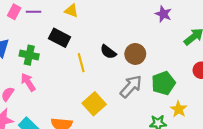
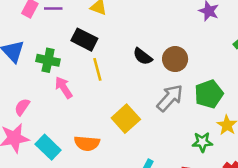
yellow line: (81, 63) -> (97, 69), moved
pink arrow: (28, 82) -> (64, 88), moved

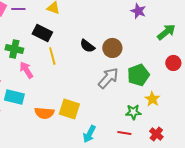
yellow square: (126, 119) -> (69, 109), moved, turned -30
cyan rectangle: (48, 147) -> (14, 97), moved, turned -30

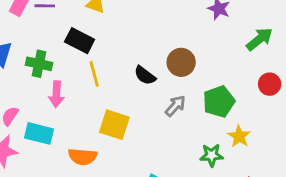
black semicircle: (87, 46) -> (145, 75), moved
pink arrow: (26, 70) -> (56, 94), turned -144
gray arrow: (108, 78) -> (175, 106), size x0.7
yellow square: (69, 109) -> (114, 125), moved

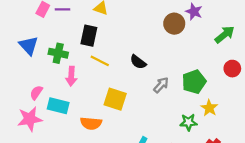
black rectangle: (80, 41) -> (89, 36), turned 75
brown circle: (181, 62) -> (174, 24), moved
yellow line: (94, 74) -> (100, 61), turned -48

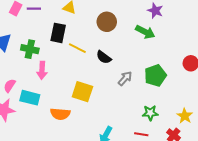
brown circle: (174, 24) -> (107, 22), moved
green arrow: (225, 35) -> (145, 32), moved, turned 66
yellow line: (100, 61) -> (77, 48), moved
yellow star: (209, 108) -> (185, 116), moved

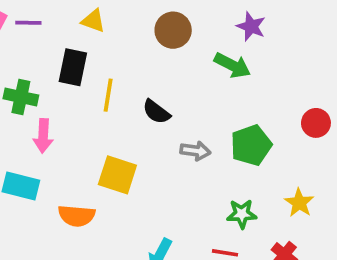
brown circle: (107, 22) -> (173, 30), moved
yellow line: (77, 48) -> (108, 95), turned 72
gray arrow: (125, 78) -> (195, 151), turned 56
yellow star: (185, 116) -> (299, 203), moved

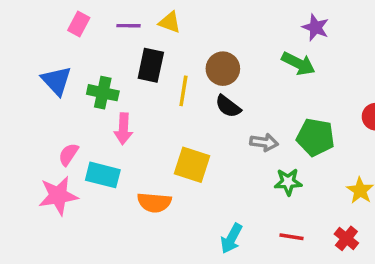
purple line: (28, 23) -> (129, 26), moved
brown circle: (173, 30) -> (223, 69), moved
green pentagon: (251, 145) -> (316, 137), turned 30
green star: (242, 214) -> (288, 182), moved

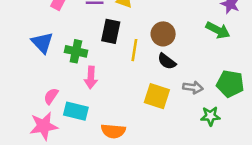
yellow square: (192, 165) -> (157, 96), moved

